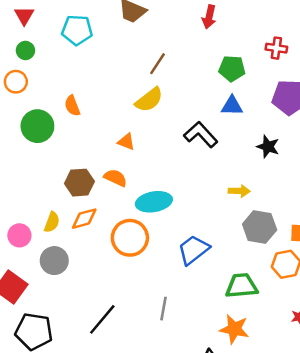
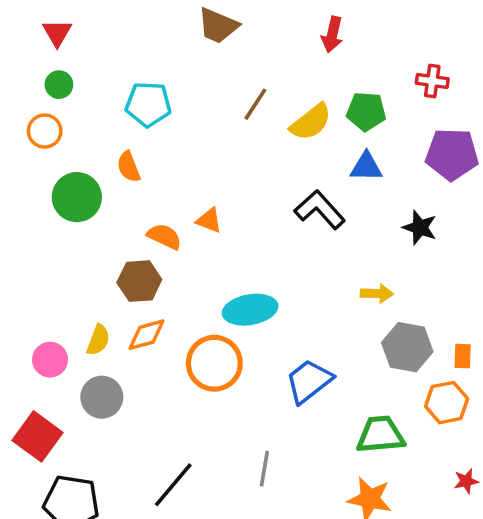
cyan pentagon: (77, 30) -> (148, 104), moved
yellow semicircle: (149, 100) -> (311, 122), moved
orange semicircle: (115, 178) -> (164, 236), moved

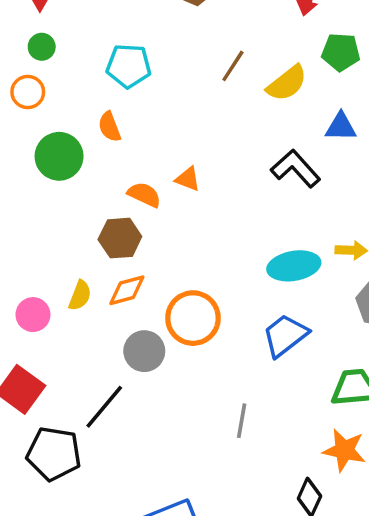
green pentagon: (366, 111) -> (341, 52), moved
cyan ellipse: (250, 310) -> (294, 266), moved
gray circle: (102, 397) -> (144, 351), moved
black line: (173, 485) -> (104, 407), moved

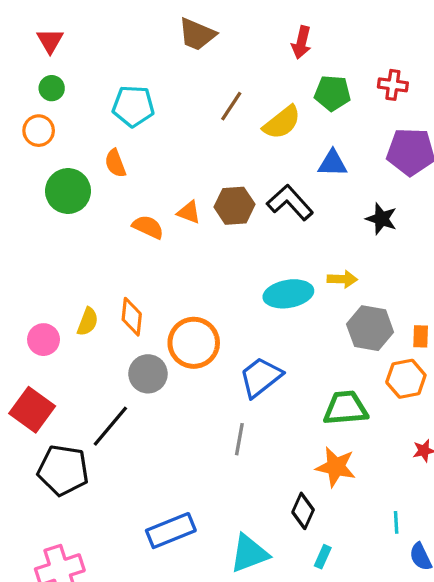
brown hexagon: (120, 238) -> (235, 206), moved
orange diamond: (127, 290) -> (132, 317), turned -69
blue trapezoid: (285, 335) -> (261, 377), moved

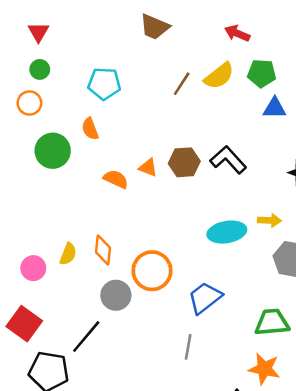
red arrow: (301, 42) -> (237, 33), turned 100
yellow semicircle: (282, 122) -> (219, 76), moved
blue triangle: (332, 163) -> (275, 108), moved

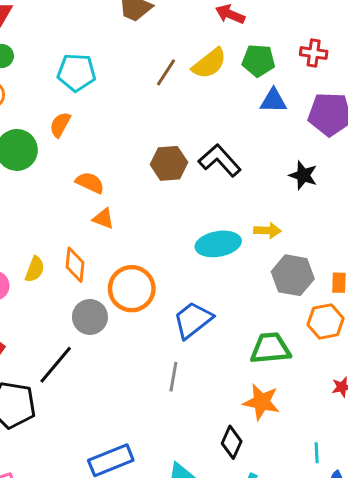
orange semicircle: (90, 129) -> (60, 125), turned 50
orange triangle: (148, 168) -> (103, 219), moved

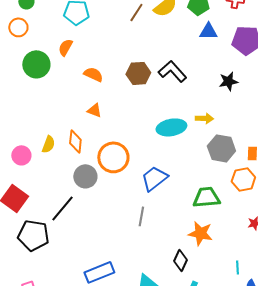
black star: (303, 175) -> (228, 81), turned -30
orange semicircle: (90, 183) -> (93, 74), moved

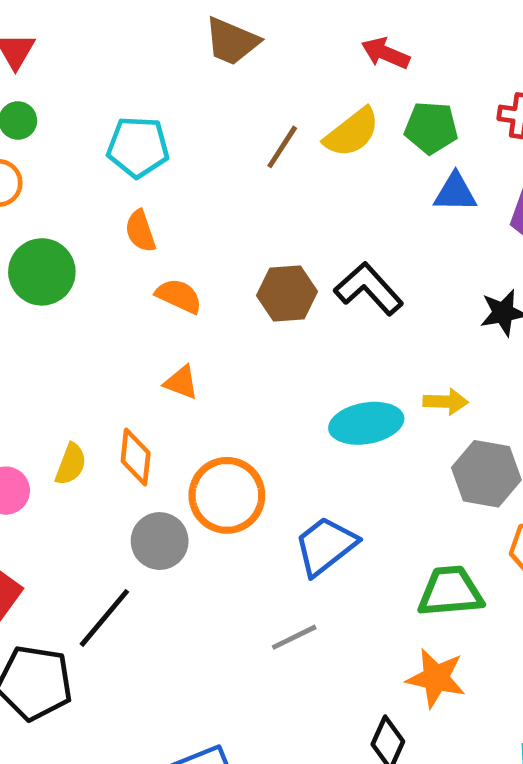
orange semicircle: (65, 47) -> (140, 231), moved, turned -48
gray line: (141, 216) -> (294, 637), turned 54

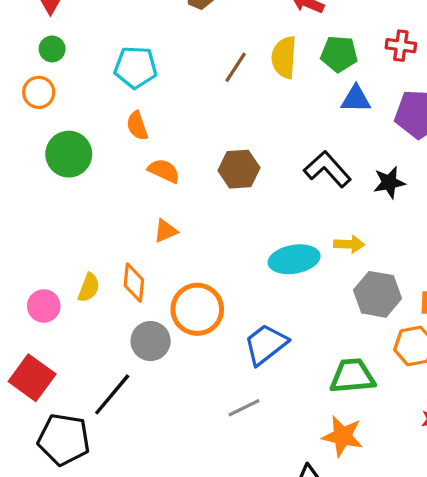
yellow semicircle: (352, 133) -> (284, 57), turned 132
black L-shape: (369, 289) -> (327, 169), moved
orange triangle: (181, 382) -> (166, 231), turned -44

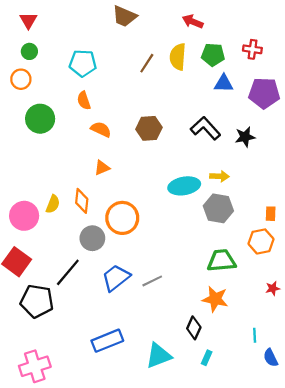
gray hexagon: (378, 294) -> (218, 208), moved
pink circle: (44, 306) -> (24, 216), size x1.4
blue trapezoid: (266, 344) -> (116, 278), moved

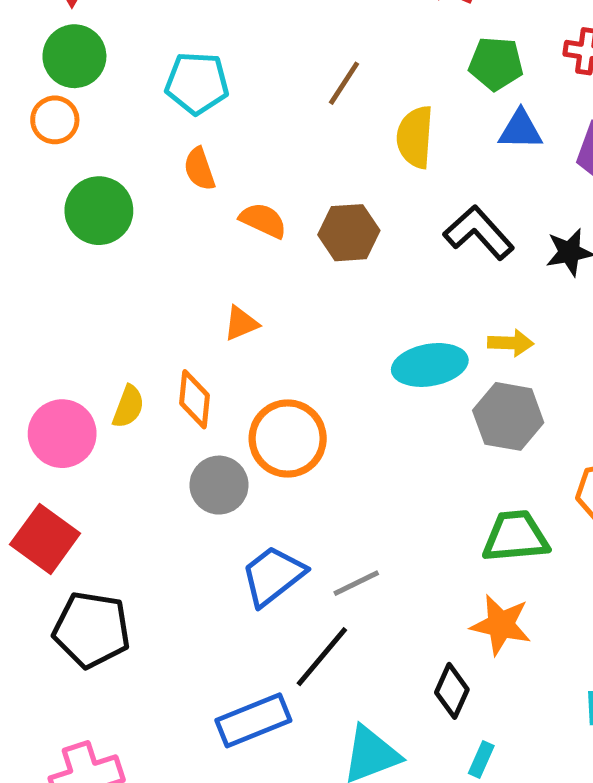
green circle: (29, 51) -> (74, 56), size x1.6
yellow semicircle: (178, 57) -> (415, 137), moved
orange semicircle: (101, 129) -> (263, 220), moved
black line: (68, 272) -> (322, 657), moved

